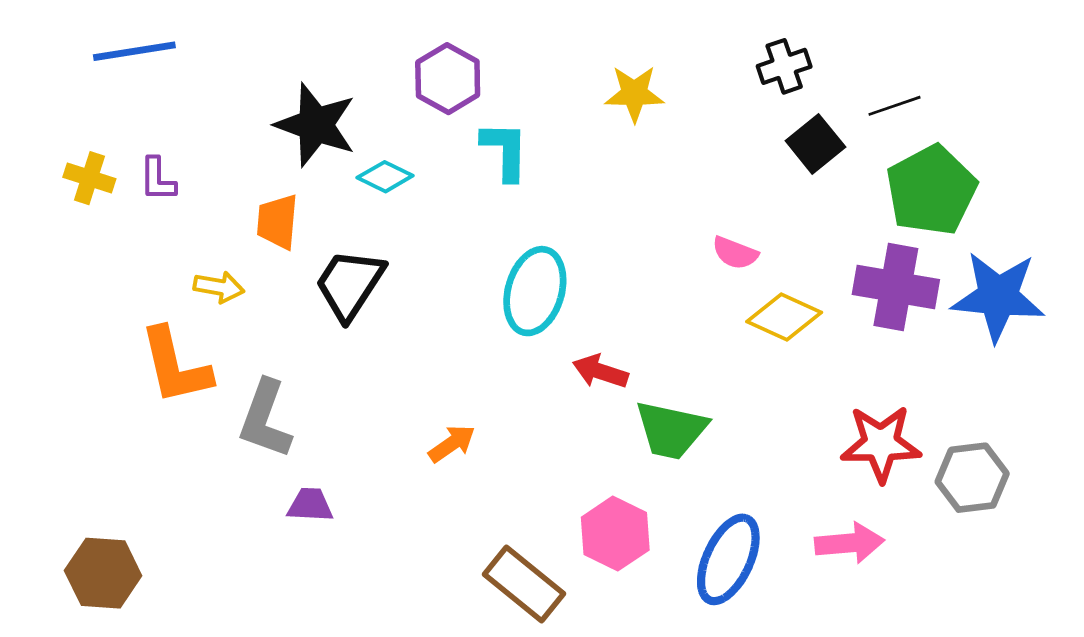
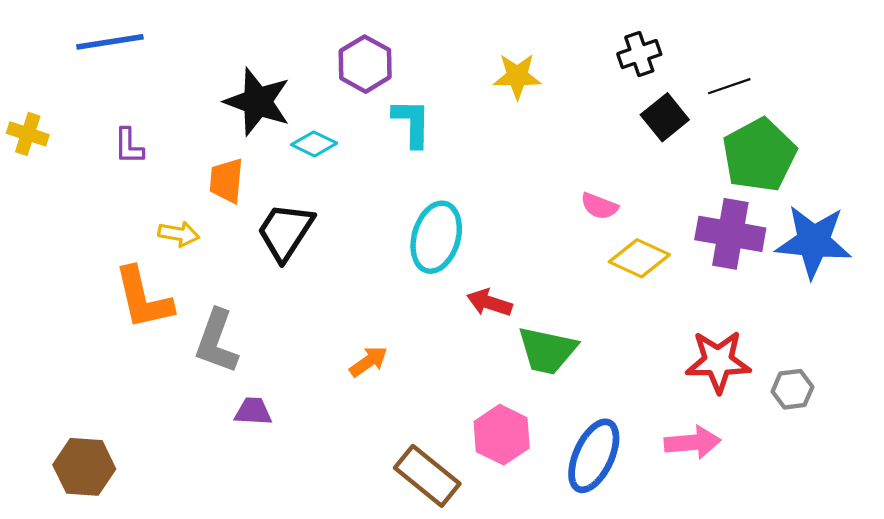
yellow cross: (89, 178) -> (28, 134), moved
gray hexagon: (972, 478) -> (792, 389), size x0.7

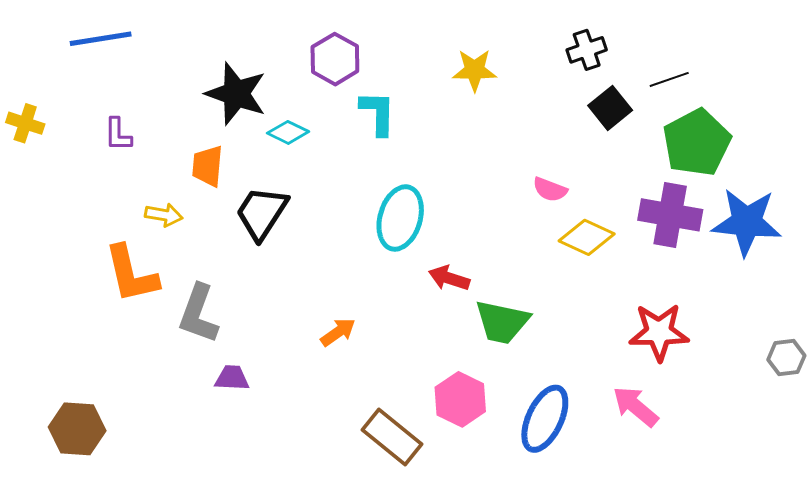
gray hexagon: (792, 389) -> (786, 358), moved
pink arrow: (693, 442) -> (636, 406), turned -135

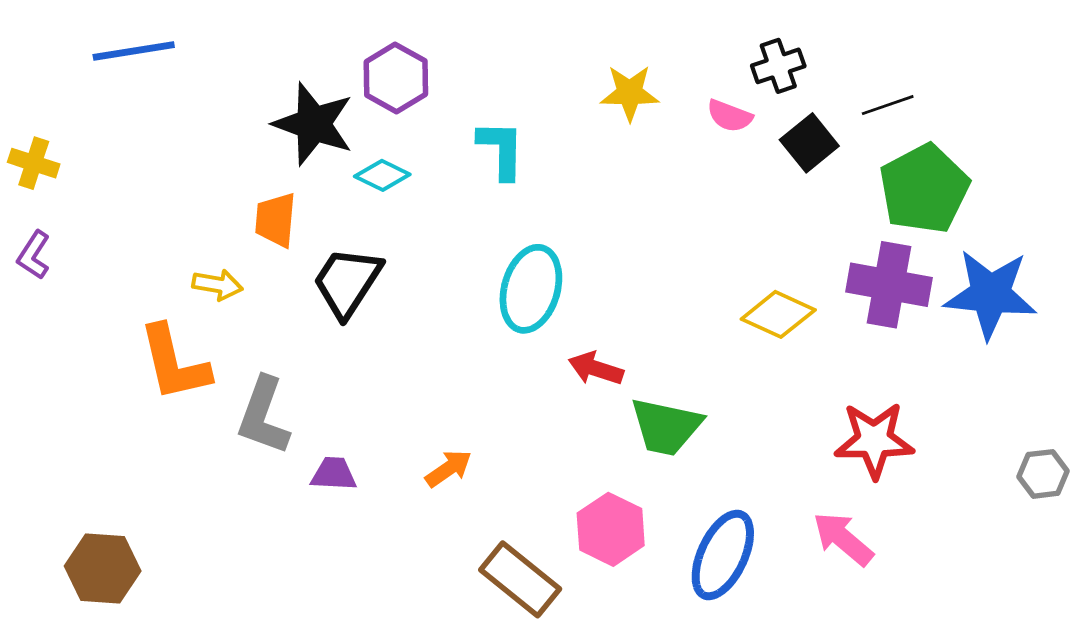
purple hexagon: (335, 59) -> (396, 78), moved
purple L-shape: (118, 134) -> (34, 255), moved, turned 33
pink semicircle: (550, 189) -> (730, 116), moved
orange arrow: (338, 332) -> (449, 469), moved
purple trapezoid: (232, 378) -> (334, 474), moved

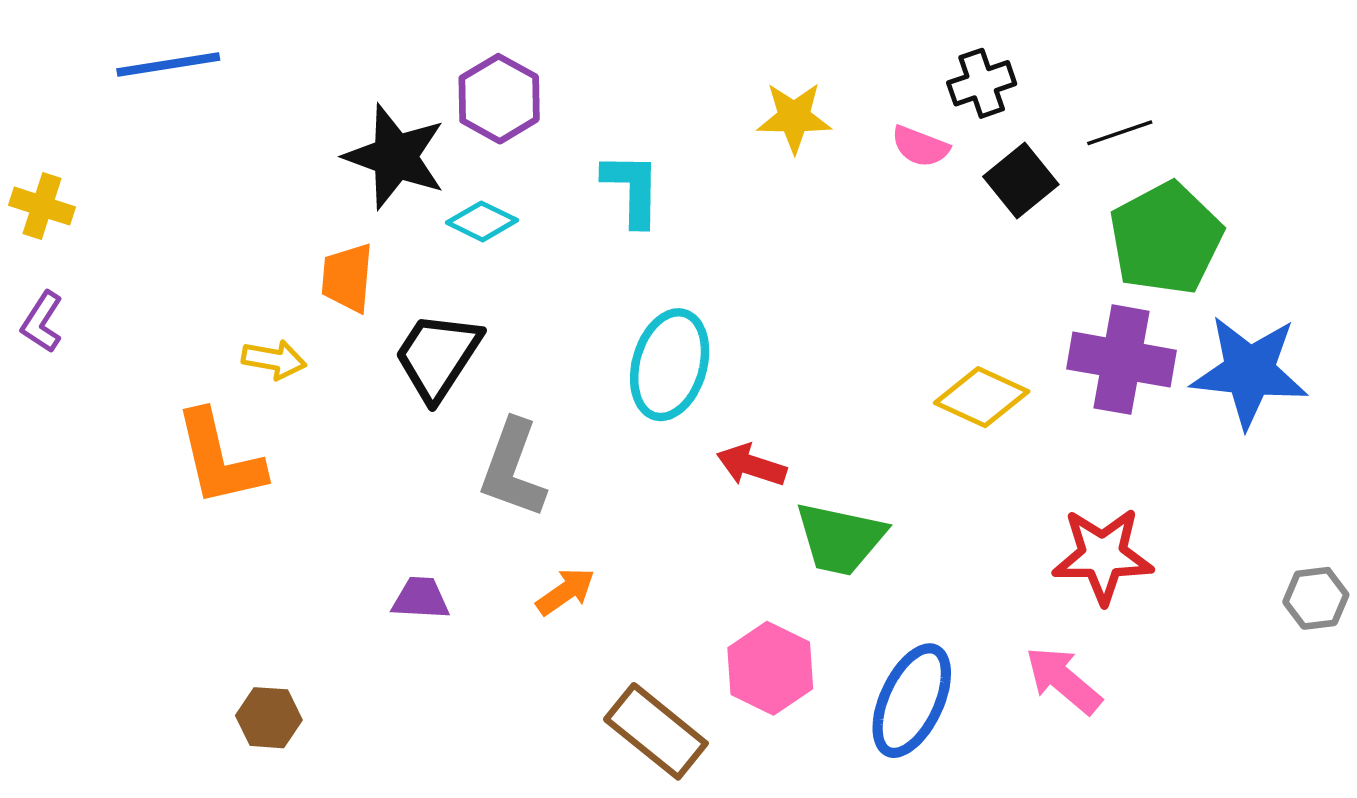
gray L-shape: (263, 416) -> (513, 469), moved
brown hexagon: (103, 568) -> (269, 718), moved, size x0.7

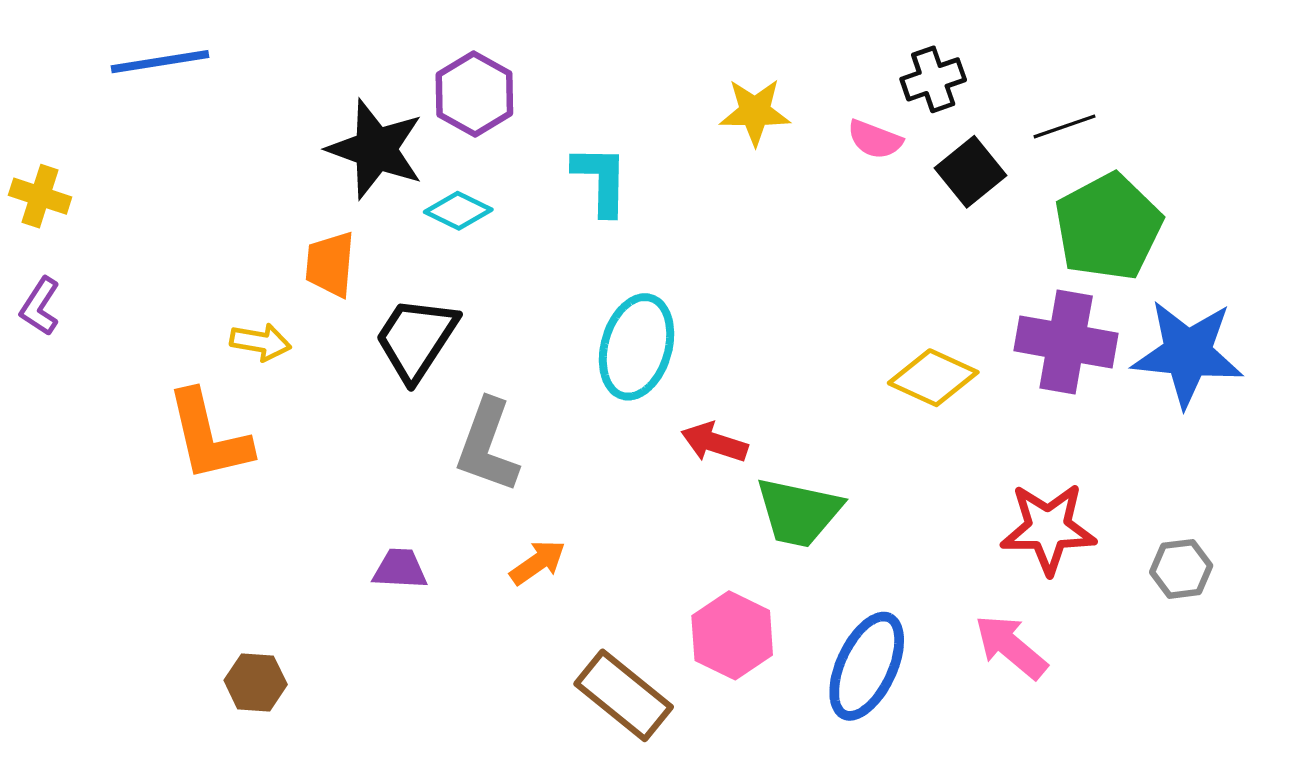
gray hexagon: (1316, 598) -> (1181, 569), moved

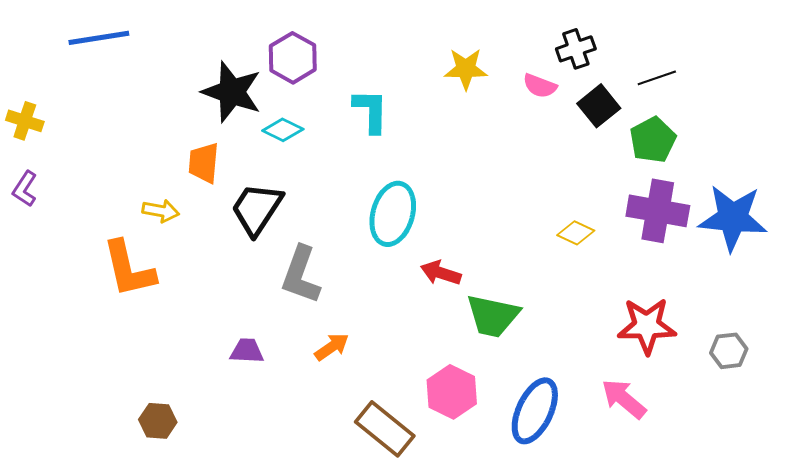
green pentagon: (1108, 227) -> (653, 140), moved, size x0.7
yellow diamond: (933, 378) -> (576, 233), size x0.7

